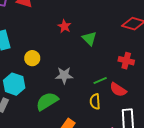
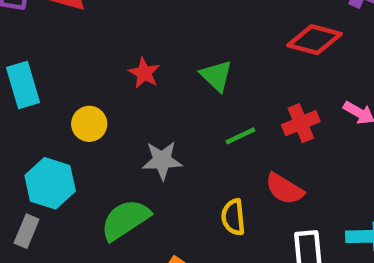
red star: (64, 26) -> (144, 73), moved
red cross: (126, 61) -> (301, 123), turned -35
green line: (100, 81) -> (240, 136), moved

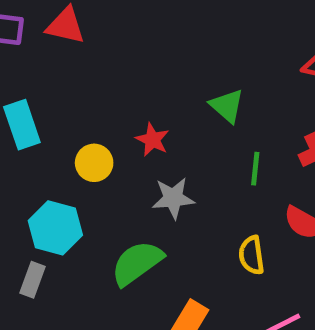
red star: (144, 73) -> (152, 140), moved
green line: (240, 136) -> (255, 169), turned -56

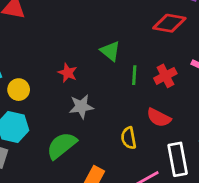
yellow circle: (94, 163) -> (19, 90), moved
green line: (255, 169) -> (134, 75), moved

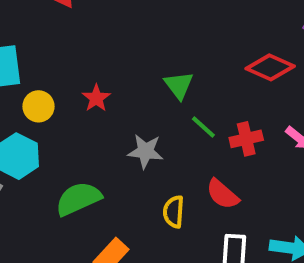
red star: (68, 73) -> (96, 98), moved
green line: (134, 75) -> (203, 127), turned -66
gray star: (81, 107) -> (145, 151), moved

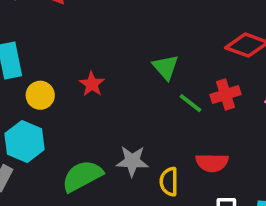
red cross: (246, 139) -> (225, 95), moved
gray star: (145, 151) -> (132, 161), moved
red semicircle: (222, 194) -> (212, 163), turned -36

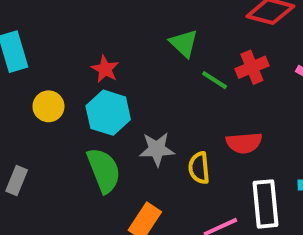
yellow circle: (40, 95) -> (48, 106), moved
cyan hexagon: (25, 141) -> (108, 113), moved
green semicircle: (82, 176) -> (104, 170), turned 102

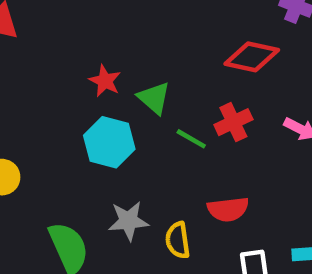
red star: (105, 69) -> (105, 81), moved
cyan hexagon: (108, 113) -> (109, 142), moved

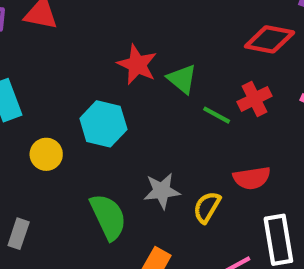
red star: (105, 81) -> (137, 65), size x1.4
cyan hexagon: (109, 142) -> (103, 124), moved
yellow semicircle: (178, 240) -> (207, 207), turned 40

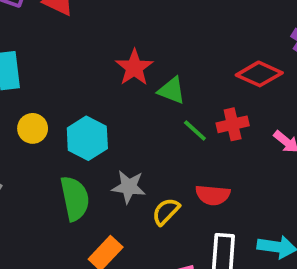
green triangle: (182, 79) -> (172, 90), turned -32
cyan hexagon: (103, 124) -> (87, 138), moved

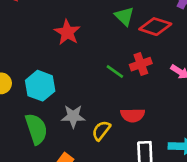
green triangle: (172, 90) -> (124, 16), moved, turned 30

